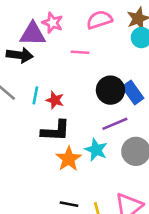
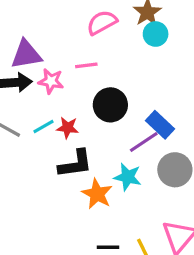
pink star: (52, 23) -> (51, 81), moved
black circle: (110, 90) -> (110, 105), moved
blue rectangle: (133, 92) -> (160, 125), moved
cyan line: (35, 95) -> (43, 126), turned 60

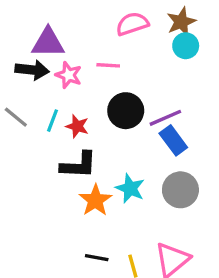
cyan line: (43, 126) -> (52, 121), turned -50
purple line: (144, 142) -> (165, 118), moved

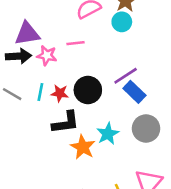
cyan circle: (186, 46) -> (122, 22), moved
black circle: (126, 111) -> (88, 90), moved
cyan star: (130, 188) -> (108, 134), turned 30

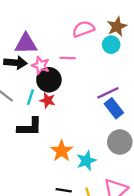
black circle: (88, 90) -> (49, 80), moved
black L-shape: (66, 123) -> (30, 127), moved
cyan star: (108, 134) -> (86, 161), moved

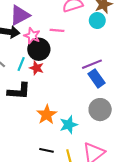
purple triangle: (26, 44) -> (20, 15), turned -30

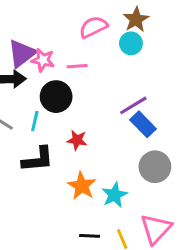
pink star: (32, 36) -> (43, 60), moved
red star: (37, 68) -> (77, 140), moved

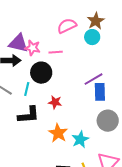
purple triangle: (22, 53) -> (18, 43), turned 50
blue rectangle: (143, 124) -> (100, 92), turned 42

